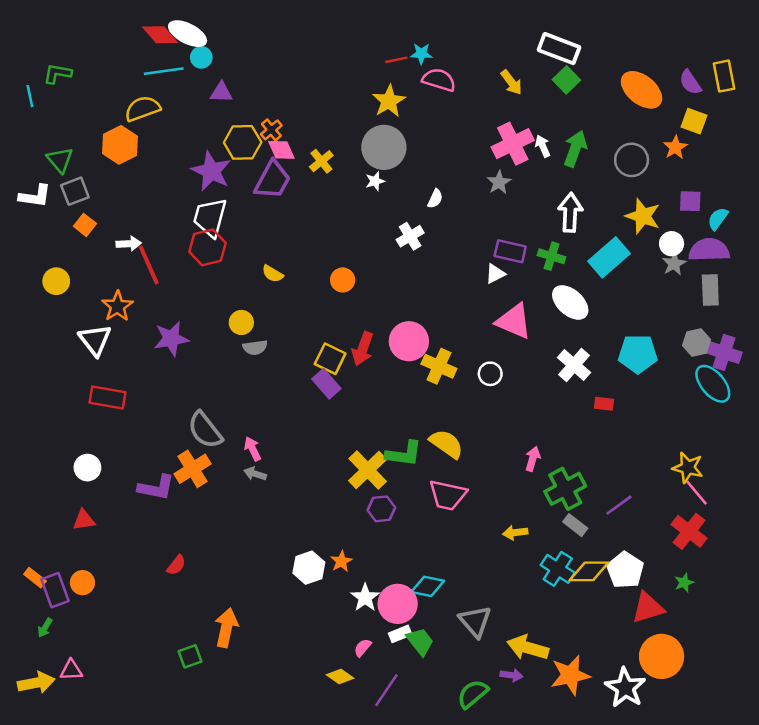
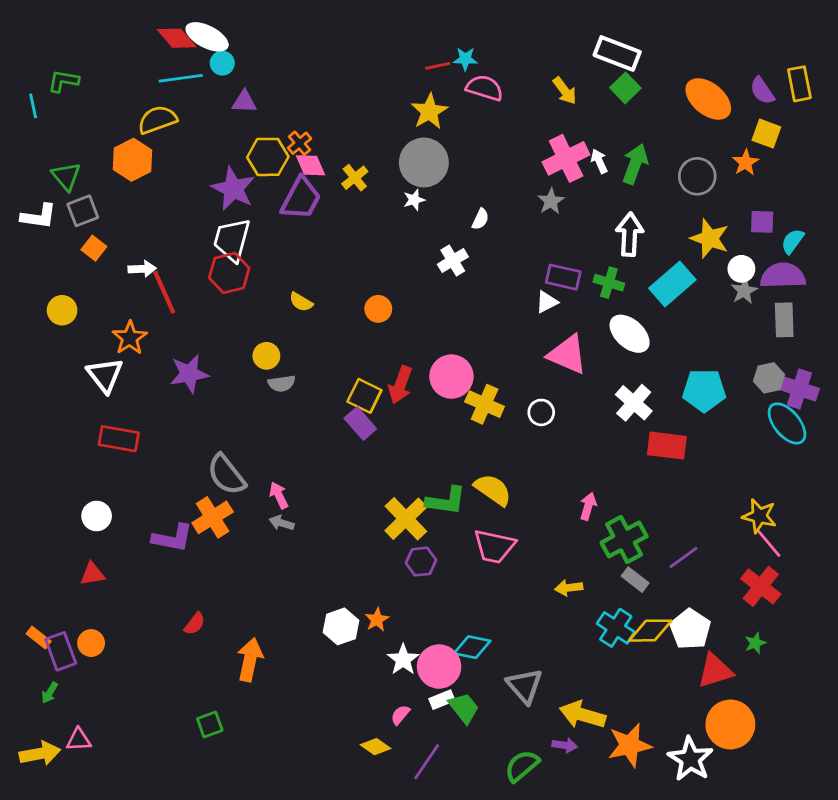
red rectangle: (604, 404) -> (667, 446), size x1.8
orange arrow: (226, 628) -> (250, 660), moved

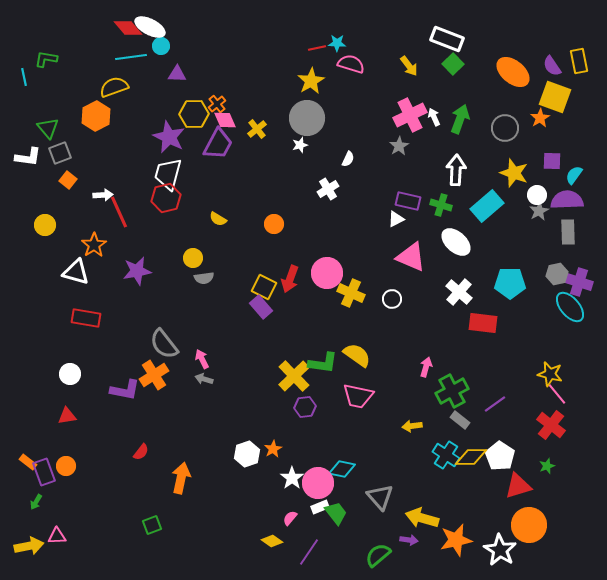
yellow square: (766, 134) -> (555, 97), size x1.5
white triangle: (105, 375) -> (76, 272), turned -36

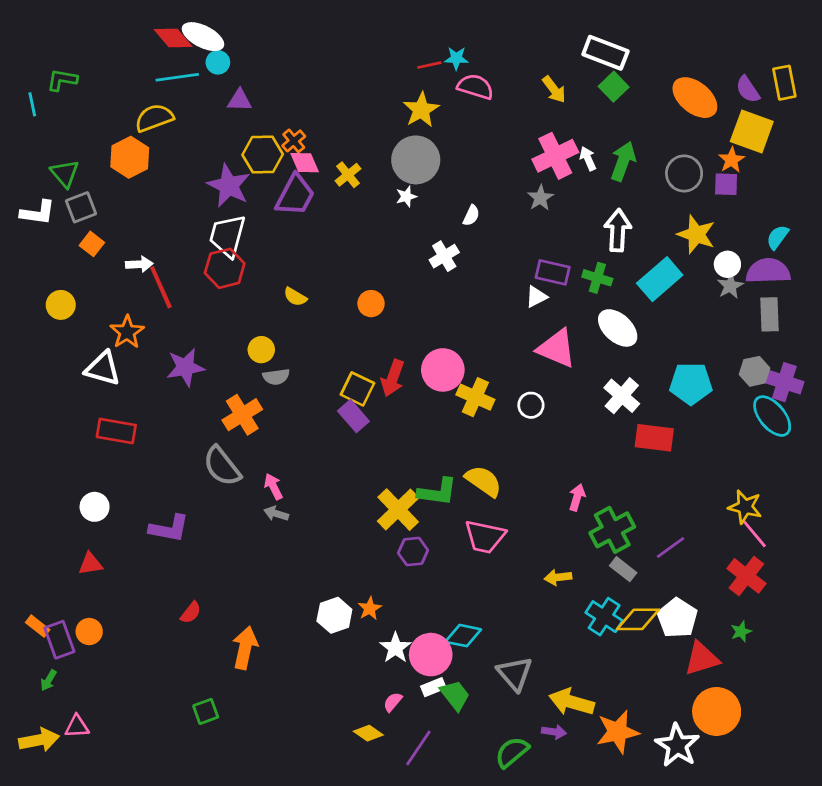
purple square: (552, 161) -> (726, 184), moved
orange cross: (154, 375) -> (242, 415), moved

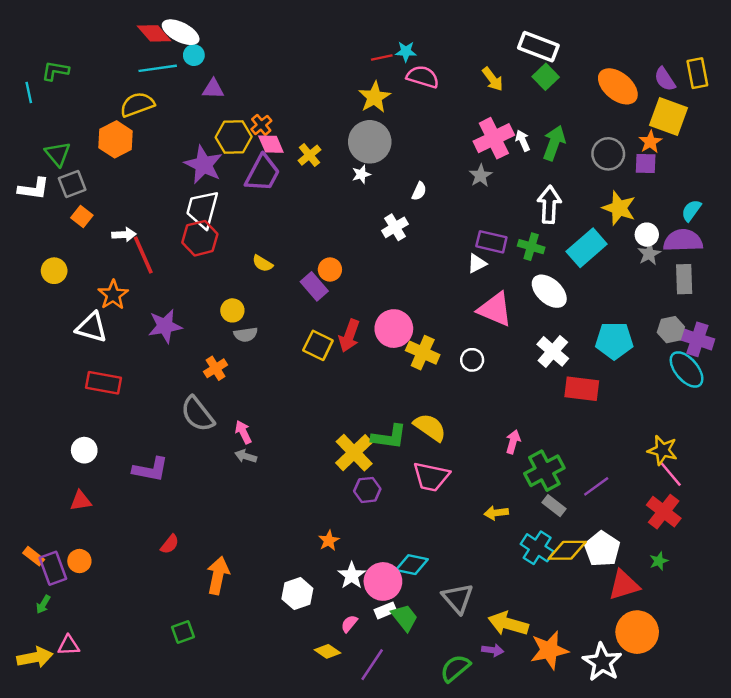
orange cross: (242, 415) -> (216, 368), size x0.7
purple rectangle: (353, 416) -> (314, 286), moved
white hexagon: (334, 615) -> (297, 594), moved

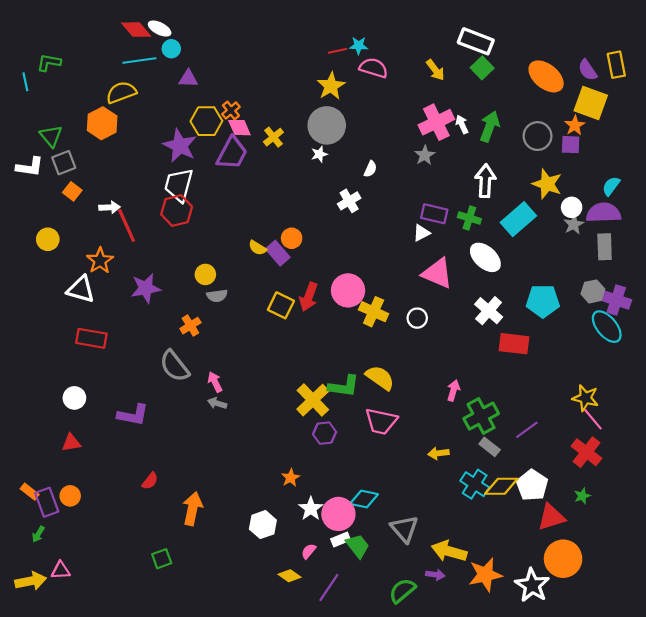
white ellipse: (181, 32) -> (160, 29), size x0.7
yellow semicircle: (263, 263) -> (258, 248), moved

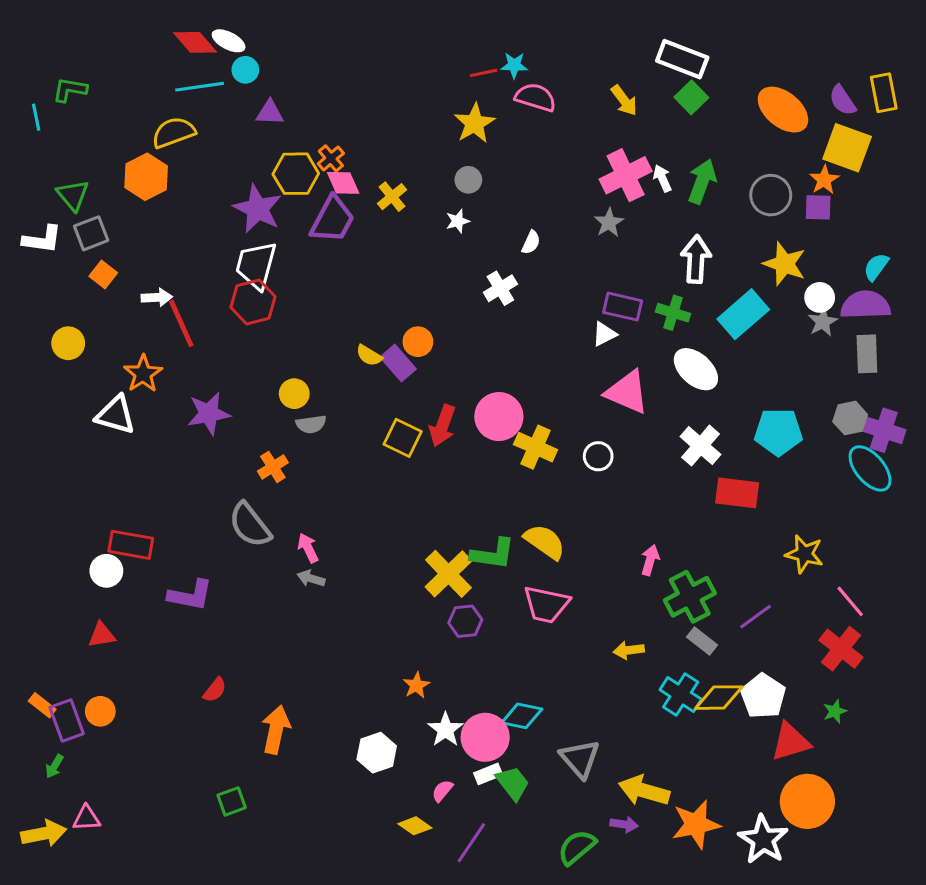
gray circle: (327, 125) -> (468, 180), size x0.5
red rectangle: (91, 338) -> (131, 545), moved
yellow star: (585, 398) -> (804, 554), moved

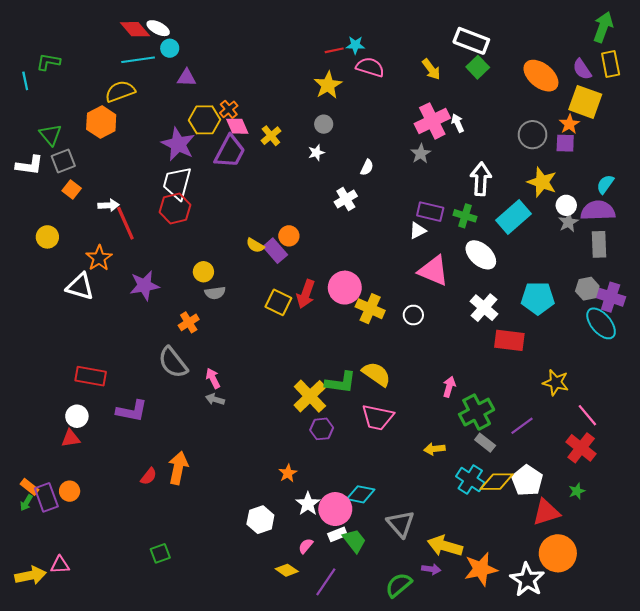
green arrow: (702, 181) -> (603, 27), moved
white circle: (106, 571) -> (77, 416), moved
orange arrow: (276, 730) -> (178, 468), moved
green arrow: (54, 766) -> (26, 503), moved

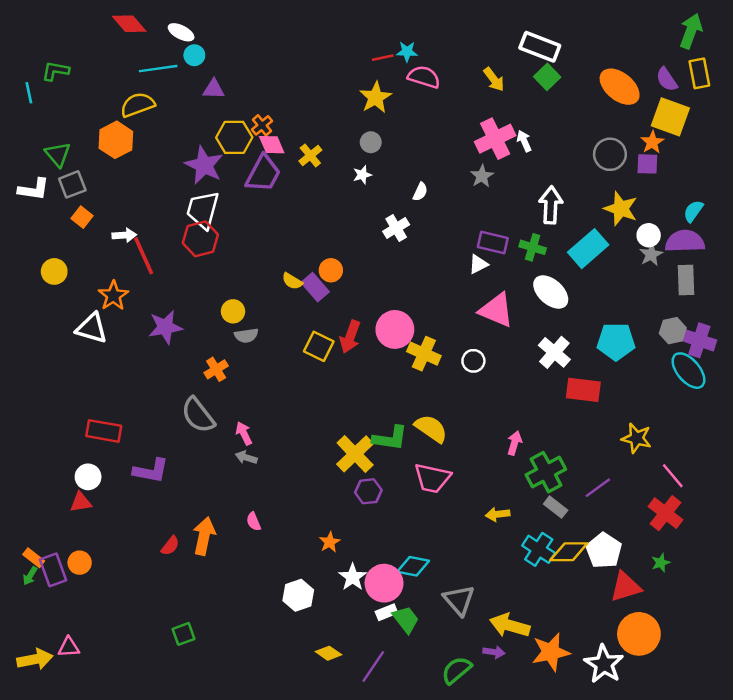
red diamond: (135, 29) -> (129, 24), moved
pink semicircle: (306, 546) -> (254, 522), moved, turned -63

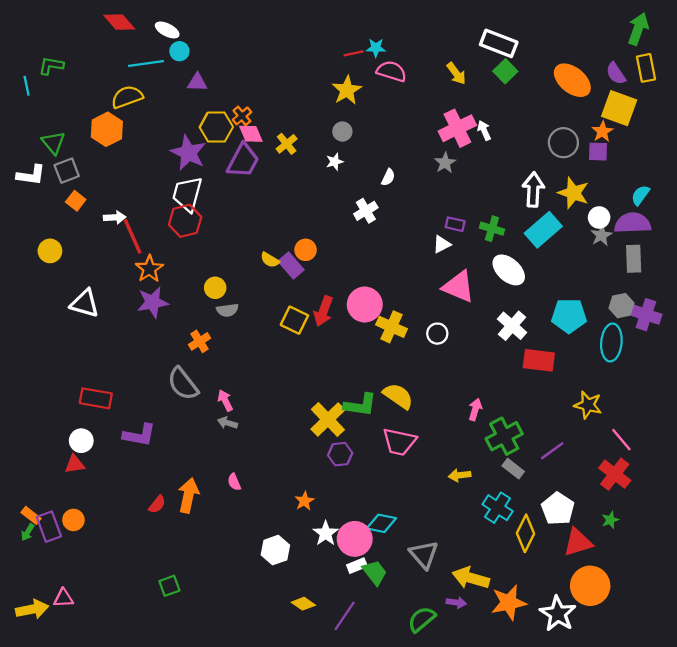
white arrow: (551, 205) -> (533, 190), moved
purple rectangle: (493, 242) -> (455, 224), size x0.7
orange star: (113, 296) -> (149, 269), moved
cyan ellipse: (688, 371) -> (611, 342), moved, turned 45
yellow diamond: (569, 552) -> (525, 533), moved, turned -63

